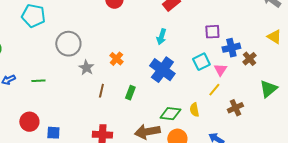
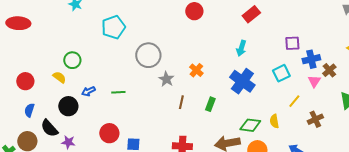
cyan pentagon: (33, 16) -> (113, 27), turned -30
pink triangle: (220, 70) -> (314, 81), moved

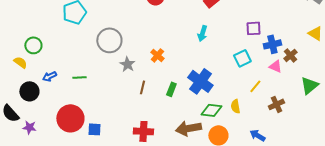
blue cross: (242, 81) -> (200, 81), moved
pink triangle: (314, 81) -> (275, 66), turned -40
red circle: (109, 133) -> (70, 118), size x1.4

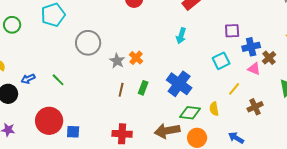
green circle: (33, 45) -> (12, 25), moved
gray star: (127, 64) -> (117, 61), moved
green line: (79, 77) -> (58, 80), turned 48
green rectangle: (171, 89) -> (143, 88), moved

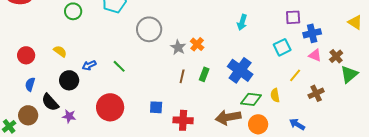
brown cross: (269, 58) -> (336, 56), moved
blue square: (73, 132) -> (156, 107), moved

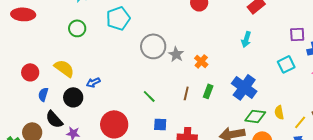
gray star: (178, 47) -> (176, 54), moved
yellow semicircle: (60, 51) -> (64, 68), size x1.5
green line: (119, 66) -> (149, 96), moved
yellow line: (295, 75) -> (300, 122), moved
blue semicircle: (30, 84) -> (43, 94), moved

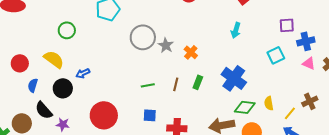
green circle: (77, 28) -> (67, 30), moved
green line: (149, 96) -> (148, 85), moved, turned -56

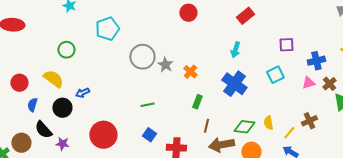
blue cross: (306, 41) -> (316, 61), moved
pink triangle: (309, 63) -> (308, 83), turned -40
blue cross: (234, 78) -> (234, 84), moved
brown line: (176, 84) -> (206, 126), moved
blue square: (150, 115) -> (149, 135), turned 32

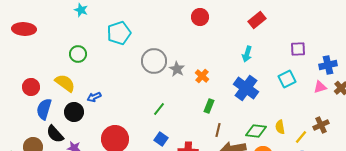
blue semicircle: (32, 105) -> (44, 109), size x1.5
green line: (147, 105) -> (159, 109), turned -40

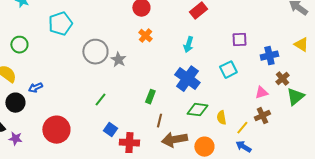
orange cross: (202, 76) -> (145, 36), moved
pink triangle: (320, 87) -> (261, 93), moved
green diamond: (256, 131) -> (197, 110), moved
blue square: (161, 139) -> (110, 130), moved

